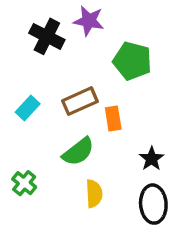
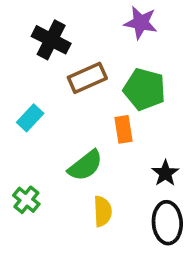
purple star: (89, 21) -> (141, 23), moved
green pentagon: (132, 61) -> (144, 89), moved
brown rectangle: (80, 101) -> (87, 78), moved

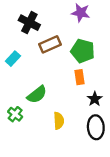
cyan rectangle: (30, 118) -> (13, 59), moved
orange rectangle: (123, 129) -> (79, 77), moved
green semicircle: (85, 166) -> (37, 95), moved

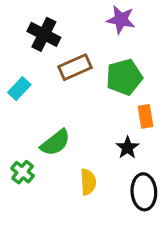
green pentagon: (83, 51) -> (124, 77), turned -30
orange rectangle: (79, 77) -> (146, 116), moved
black star: (95, 99) -> (127, 148), moved

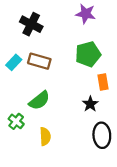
brown rectangle: (75, 67) -> (39, 61), moved, turned 40
yellow semicircle: (88, 182) -> (45, 136), moved

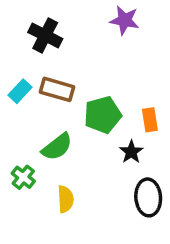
green pentagon: (88, 54) -> (103, 115), moved

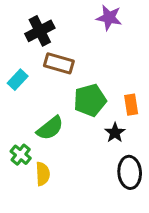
black cross: (45, 35) -> (40, 31), turned 36
brown rectangle: (57, 89) -> (59, 63), moved
yellow semicircle: (65, 199) -> (43, 174), moved

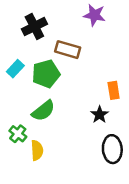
brown rectangle: (59, 63) -> (68, 50), moved
green pentagon: (90, 100) -> (46, 74), moved

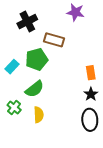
cyan rectangle: (15, 69) -> (12, 67), moved
black star: (100, 115) -> (91, 94), moved
yellow semicircle: (37, 150) -> (39, 115), moved

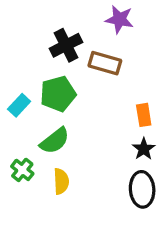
black cross: (27, 21) -> (66, 45), moved
brown rectangle: (54, 40) -> (105, 63), moved

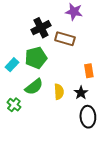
black star: (144, 149) -> (81, 93), moved
yellow semicircle: (61, 181) -> (59, 92), moved

